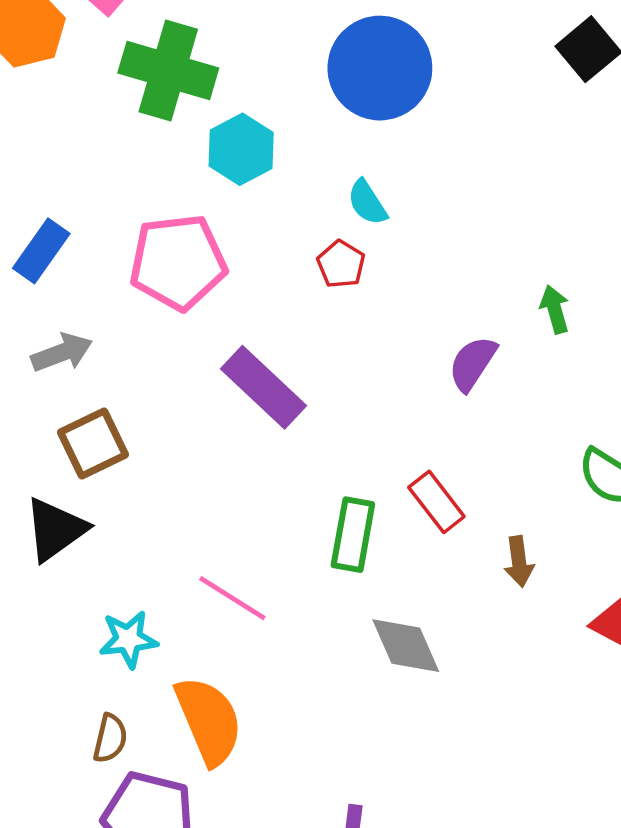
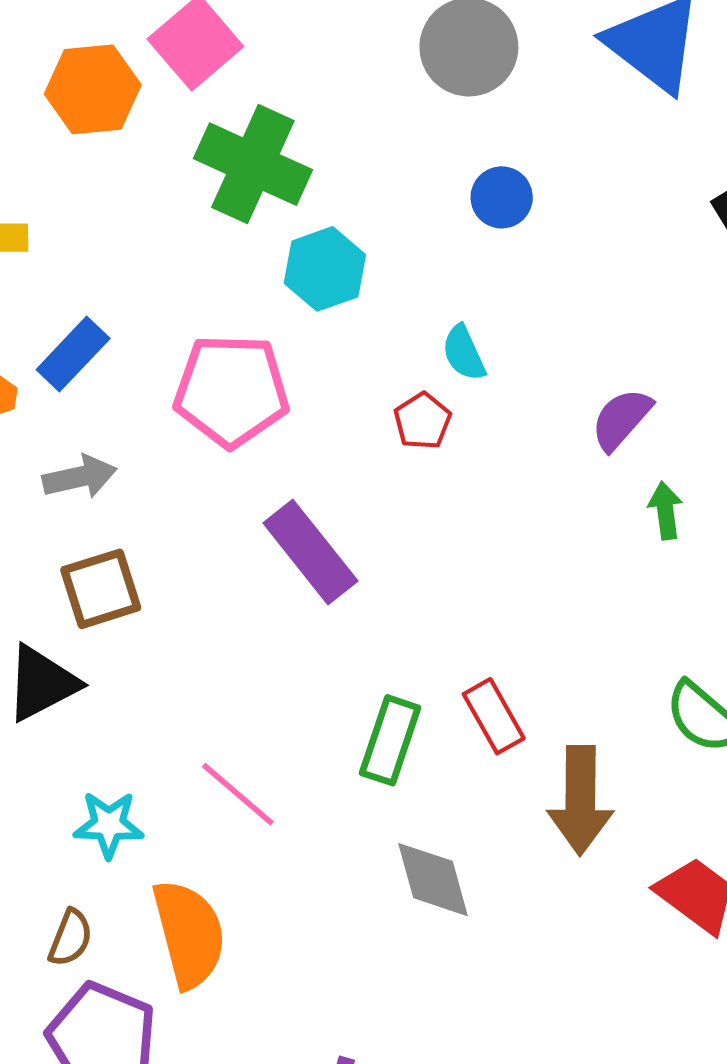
blue circle: (380, 68) -> (502, 197), size x0.5
purple semicircle: (473, 363) -> (621, 419), moved
brown arrow: (519, 561) -> (580, 800), size x1.8

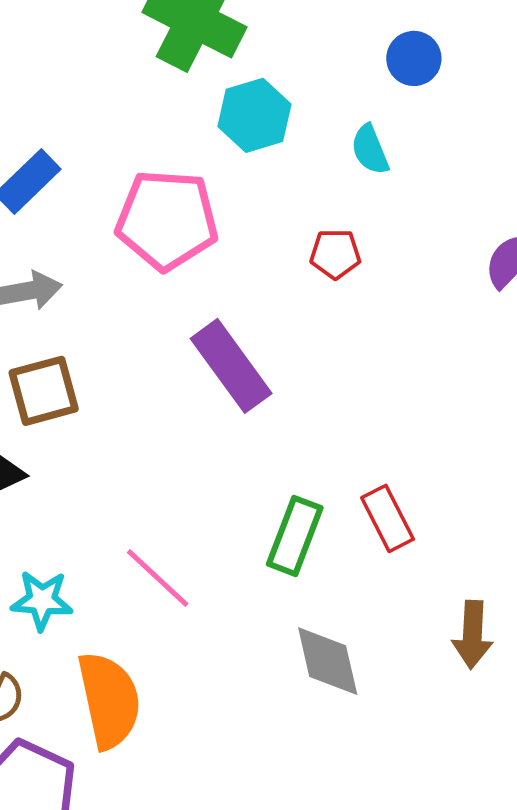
cyan semicircle: (464, 353) -> (370, 150), moved
red pentagon: (422, 421) -> (335, 254), turned 30
brown arrow: (580, 800) -> (472, 635), moved, size x0.7

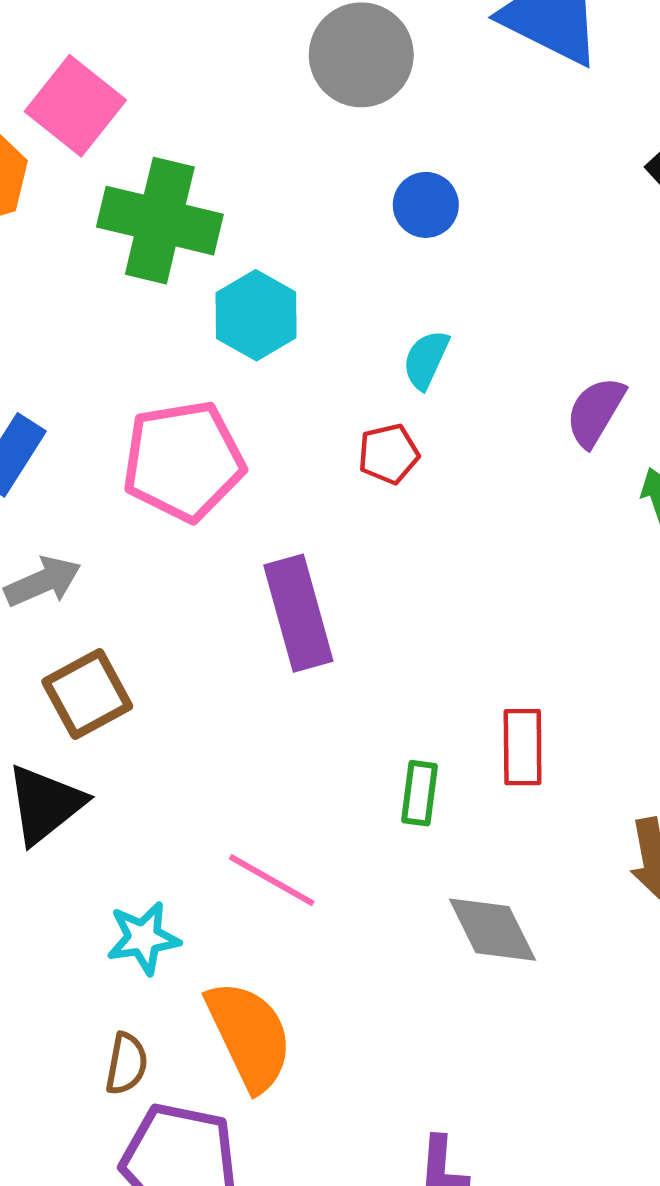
cyan semicircle: (370, 150) -> (426, 360), moved, turned 60
purple rectangle: (231, 366) -> (298, 613), turned 34
red rectangle: (388, 518) -> (523, 747), turned 40
green rectangle: (295, 536) -> (420, 793), size x0.7

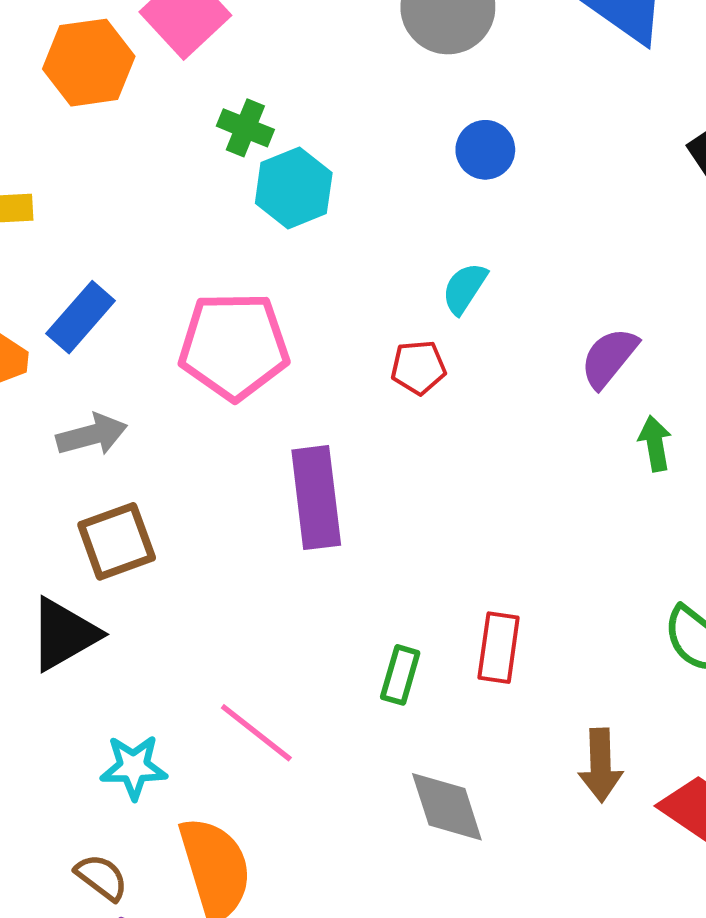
green cross: (160, 221) -> (245, 128), size x0.5
cyan hexagon: (256, 315) -> (294, 188), moved
brown semicircle: (126, 1064) -> (102, 877), turned -72

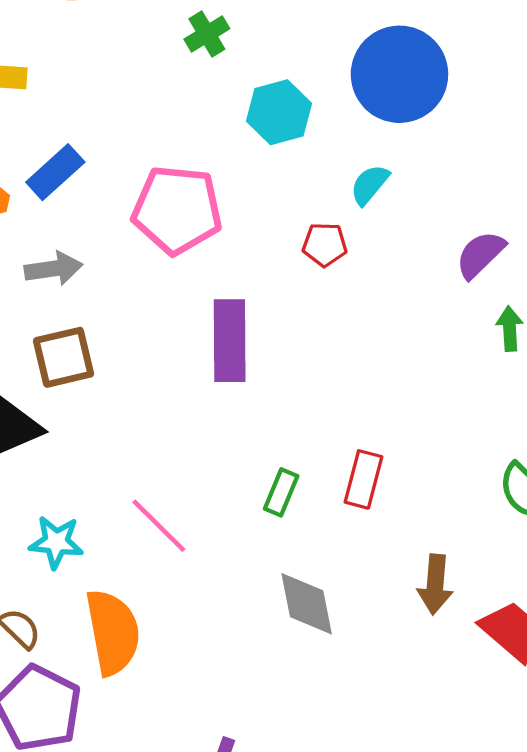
green cross: (245, 128) -> (207, 34), turned 30
blue circle: (485, 150) -> (399, 74), size x2.0
cyan hexagon: (294, 188) -> (279, 112), moved

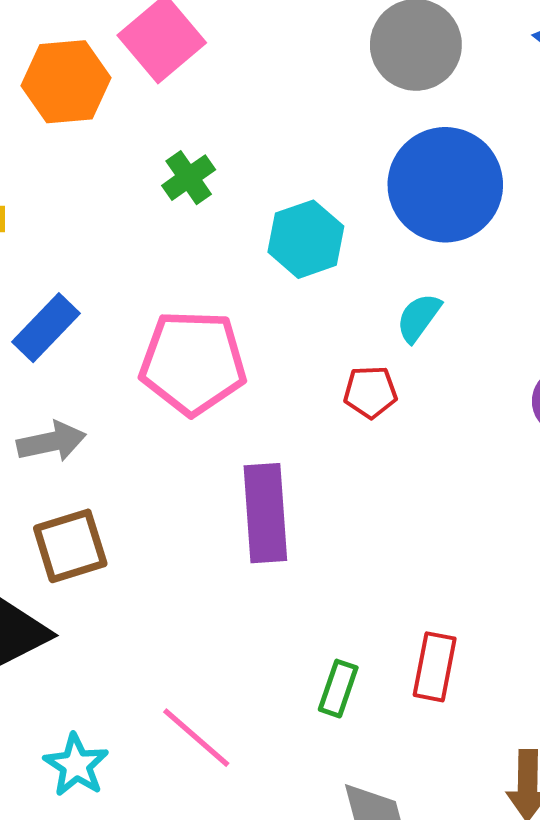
green cross: (207, 34) -> (189, 178), moved
cyan star: (56, 542) -> (76, 765), turned 30

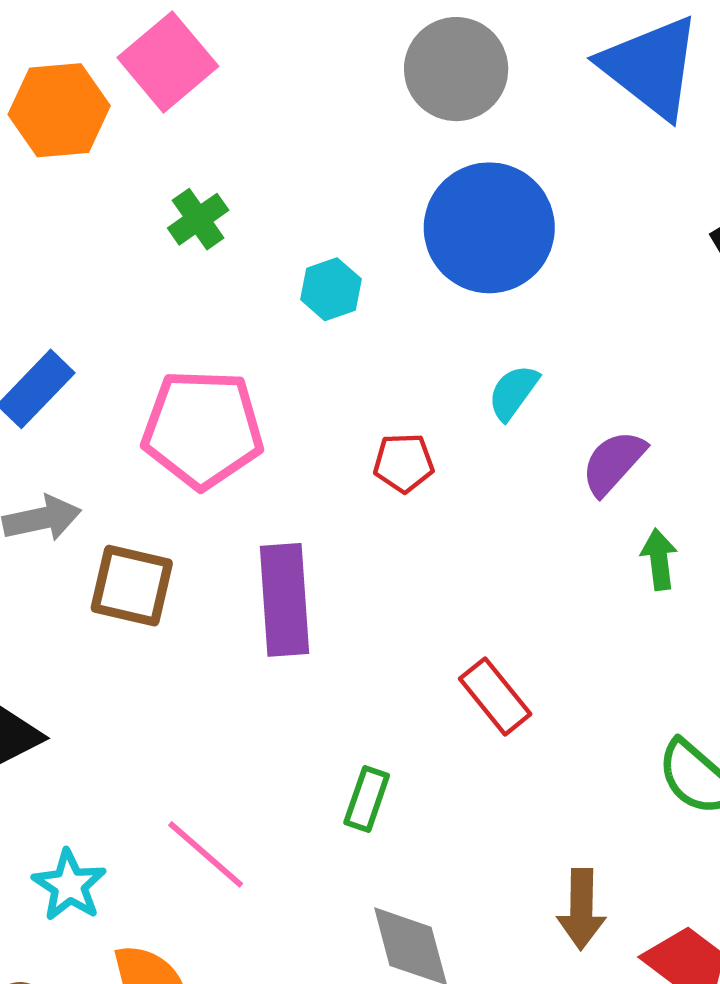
cyan hexagon: (306, 239) -> (331, 289), size x0.7
cyan semicircle: (419, 318) -> (513, 392), moved
brown square: (70, 546) -> (132, 586), moved, turned 30
red rectangle: (435, 667) -> (495, 696), moved, turned -50

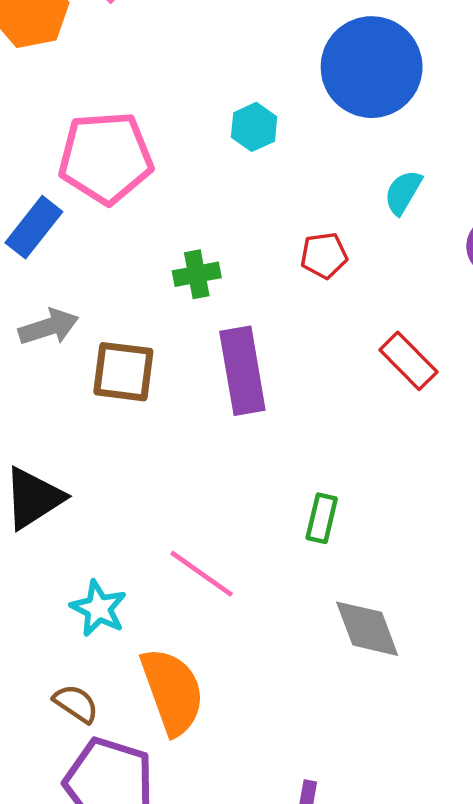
green cross: (198, 219) -> (197, 274), moved, turned 30
pink pentagon: (203, 429) -> (106, 158), moved
red rectangle: (495, 696) -> (408, 361), moved

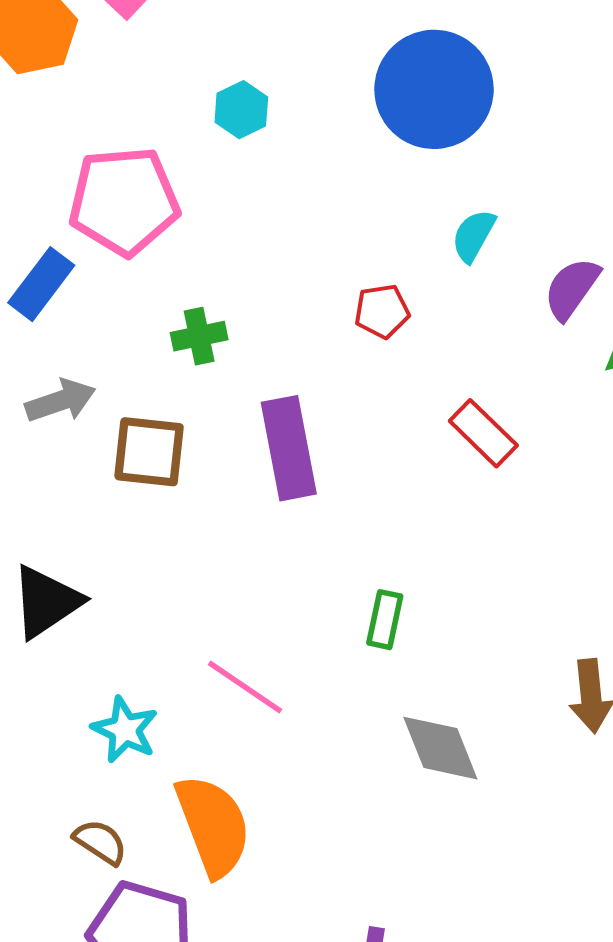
cyan hexagon: (254, 127) -> (241, 110), moved
green cross: (197, 274) -> (199, 336), moved

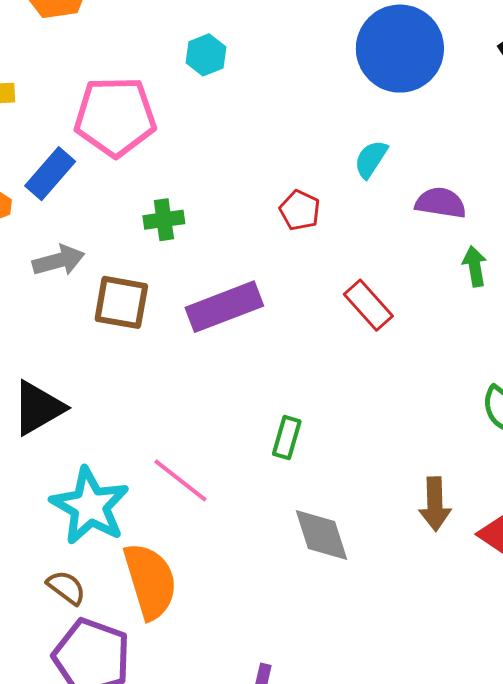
blue circle: (434, 89) -> (400, 49), moved
purple semicircle: (572, 289) -> (441, 203), turned 60
red pentagon: (382, 311) -> (300, 210), turned 30
purple rectangle: (289, 448) -> (224, 307), turned 76
cyan star: (125, 730) -> (90, 506), size x1.6

